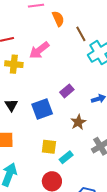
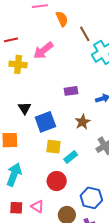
purple rectangle: (67, 91) -> (71, 91), turned 32
black triangle: (11, 105) -> (24, 108), moved
blue square: (42, 109) -> (45, 122), moved

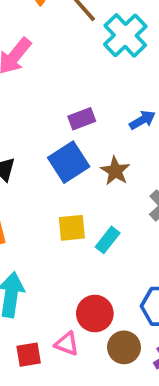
blue square: (45, 122) -> (69, 162), moved
red circle: (57, 181) -> (95, 314), moved

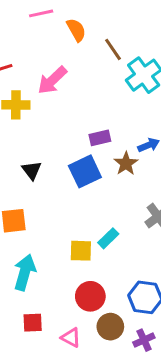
brown star: (115, 171) -> (126, 164), moved
yellow square: (72, 228) -> (81, 251), moved
pink triangle: (67, 344) -> (71, 338), moved

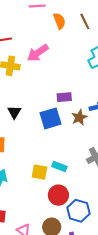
brown line: (113, 49) -> (85, 21), moved
cyan rectangle: (108, 238) -> (59, 167), turned 56
red circle: (90, 296) -> (58, 195), moved

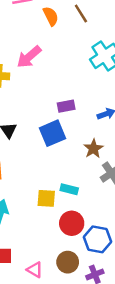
brown star: (79, 117) -> (93, 149), moved

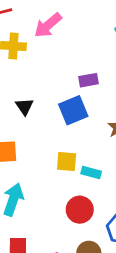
yellow square: (46, 198) -> (67, 162), moved
red circle: (72, 223) -> (80, 210), moved

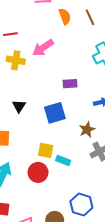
purple rectangle: (89, 80) -> (70, 84), moved
red circle: (80, 210) -> (38, 172), moved

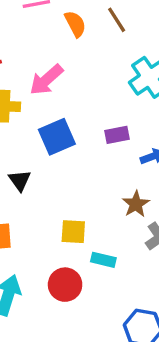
purple rectangle: (70, 84) -> (117, 135), moved
blue square: (55, 113) -> (57, 137), moved
yellow square: (46, 150) -> (73, 232), moved

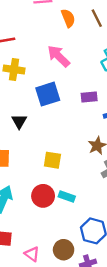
pink arrow: (46, 80) -> (59, 56), moved, turned 80
cyan rectangle: (103, 260) -> (67, 197), moved

